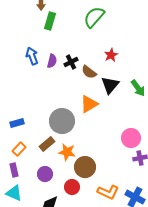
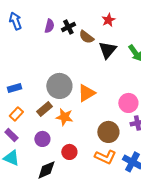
blue arrow: (32, 56) -> (15, 21), moved
orange triangle: (89, 104) -> (86, 93), moved
brown circle: (85, 167) -> (108, 132), moved
purple rectangle: (14, 170) -> (11, 135), turned -32

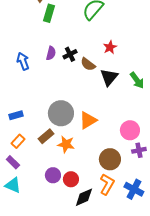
blue arrow: (15, 21) -> (23, 61), moved
purple circle: (42, 139) -> (53, 175), moved
orange L-shape: (105, 157) -> (107, 184), turned -85
black diamond: (46, 170) -> (84, 197), moved

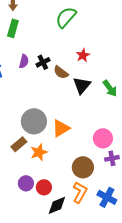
green rectangle: (49, 13) -> (13, 28), moved
orange star: (66, 144) -> (39, 152), turned -30

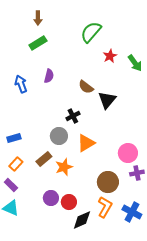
green rectangle: (13, 28) -> (38, 43), turned 42
red star: (83, 55) -> (110, 56), moved
black cross: (43, 62) -> (73, 116), moved
green arrow: (110, 88) -> (135, 63), moved
gray circle: (34, 121) -> (59, 136), size x0.7

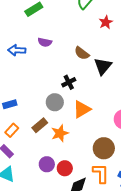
purple semicircle: (49, 76) -> (45, 42), turned 88
blue arrow: (21, 84) -> (17, 50), turned -66
orange L-shape: (105, 207) -> (101, 173), turned -30

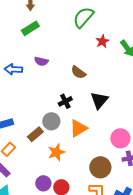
black triangle: (103, 66) -> (99, 100), moved
brown rectangle: (40, 125) -> (35, 134), moved

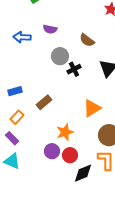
gray circle: (51, 121) -> (60, 56), moved
orange triangle: (78, 128) -> (92, 108), moved
orange star: (56, 152) -> (65, 132), moved

